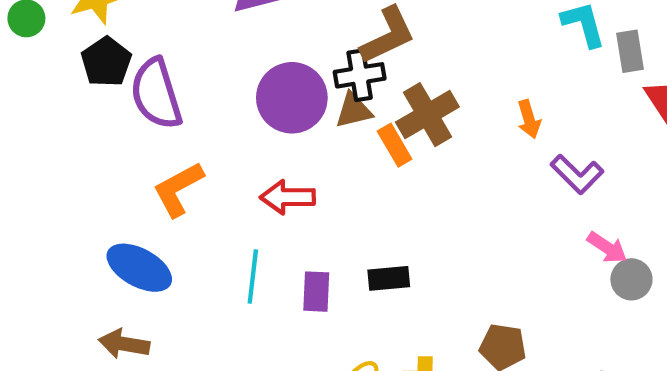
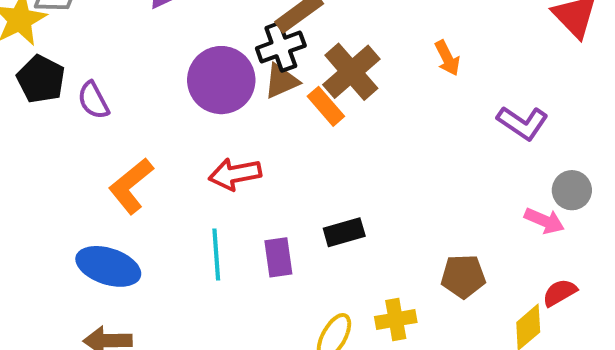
purple semicircle: (156, 94) -> (93, 100), size x0.6
purple L-shape: (577, 174) -> (523, 123), moved
pink arrow: (607, 248) -> (544, 221), moved

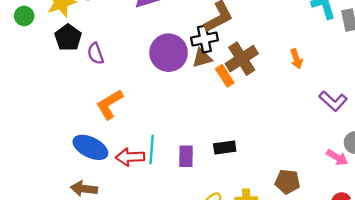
red arrow: (235, 174) -> (130, 157), moved

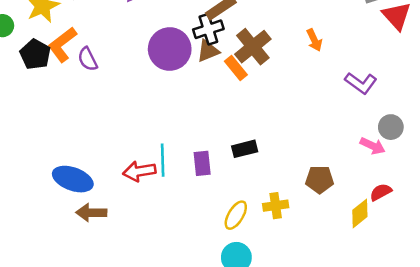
black pentagon: (68, 38) -> (35, 54), moved
orange L-shape: (110, 104) -> (62, 45), moved
blue ellipse: (90, 147) -> (73, 179), moved

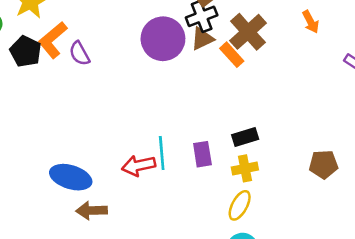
yellow cross: (276, 206) -> (245, 168), moved

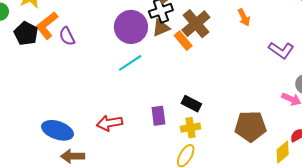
black rectangle: (245, 137) -> (191, 104), turned 42
cyan line: (162, 153) -> (130, 63), moved, turned 60
brown pentagon: (324, 164) -> (251, 126), size x1.4

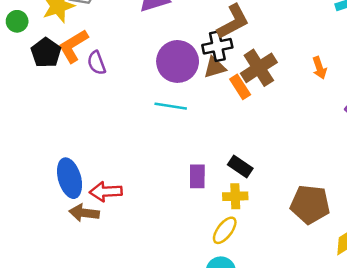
cyan line: (130, 63) -> (171, 106), turned 35
red arrow: (109, 123) -> (106, 192), moved
blue ellipse: (58, 130) -> (70, 178), turned 48

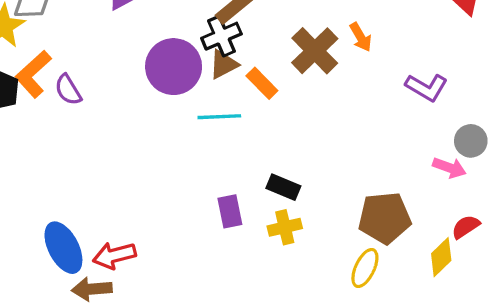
brown cross: (259, 68) -> (315, 51), moved
cyan line: (171, 106) -> (219, 117), moved
yellow ellipse: (225, 230) -> (365, 268), moved

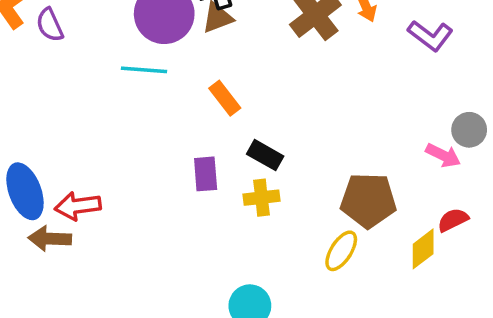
orange rectangle: (262, 83) -> (225, 98), moved
purple L-shape: (426, 87) -> (430, 36), moved
cyan line: (219, 117) -> (144, 70), moved

